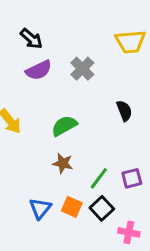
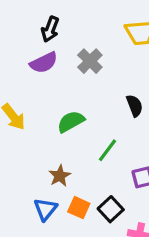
black arrow: (31, 39) -> (50, 29), moved, turned 70
brown star: (63, 163) -> (60, 176), moved, turned 30
green line: (99, 178) -> (107, 150), moved

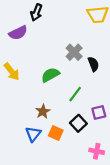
gray cross: (90, 61) -> (74, 52), moved
purple semicircle: (44, 63) -> (18, 33), moved
black square: (111, 209) -> (78, 123), moved

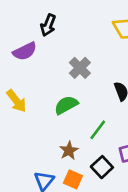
gray cross: (74, 52) -> (80, 68), moved
brown star: (43, 111) -> (69, 151), moved

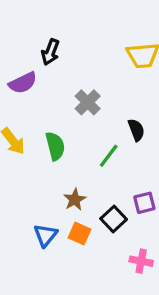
green semicircle: (66, 105) -> (55, 146), moved, turned 105
green line: (98, 130) -> (109, 156), moved

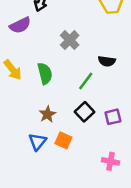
black semicircle: (136, 130) -> (107, 61), turned 119
brown star: (75, 200) -> (47, 114), moved
black square: (114, 219) -> (84, 112), moved

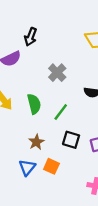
green line: (86, 81) -> (61, 112), moved
black square: (84, 112) -> (71, 140), turned -30

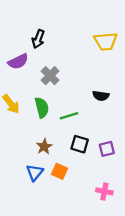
gray cross: (57, 73) -> (50, 76), moved
green line: (61, 112) -> (69, 116), turned 36

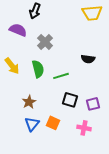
purple semicircle: (18, 61) -> (18, 30), turned -132
brown star: (44, 147) -> (29, 102), moved
pink cross: (104, 191) -> (84, 128), moved

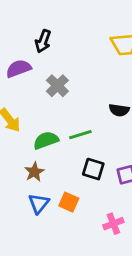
purple semicircle: (18, 30) -> (19, 68), turned -42
green semicircle: (38, 69) -> (46, 140), moved, turned -96
pink cross: (84, 128) -> (113, 224), moved, turned -32

